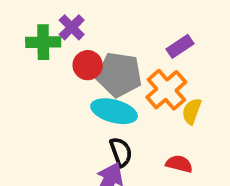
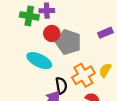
purple cross: (72, 27) -> (47, 11), turned 32
orange cross: (166, 90) -> (83, 75), moved
cyan ellipse: (114, 111) -> (39, 61), moved

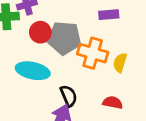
purple rectangle: (105, 33) -> (109, 15), turned 32
orange cross: (83, 75) -> (93, 53), moved, turned -30

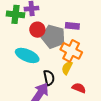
purple rectangle: (109, 15) -> (72, 26), moved
yellow semicircle: (120, 63) -> (67, 68), moved

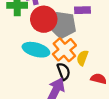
red circle: (37, 30) -> (44, 19), size x1.5
orange cross: (71, 51) -> (64, 50), moved, turned 30

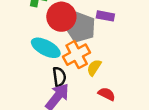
black semicircle: (64, 71) -> (59, 77), moved

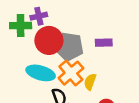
purple rectangle: (105, 16) -> (104, 43), moved

